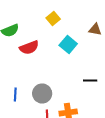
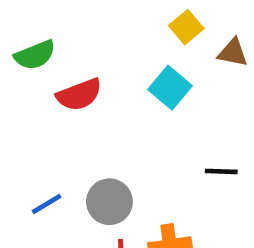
yellow square: (53, 18) -> (186, 27), moved
blue line: (15, 94) -> (47, 204), turned 56

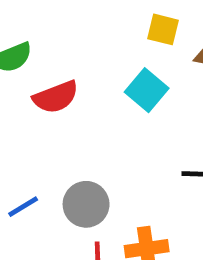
yellow square: (186, 27) -> (163, 29), turned -36

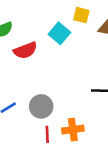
cyan square: (147, 90) -> (59, 33), moved

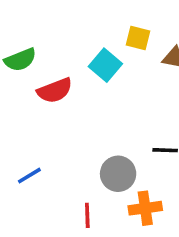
gray circle: (41, 106) -> (118, 174), moved
orange cross: (73, 130) -> (145, 208), moved

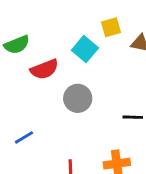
yellow square: (138, 38) -> (111, 27), turned -30
gray circle: (118, 174) -> (78, 98), moved

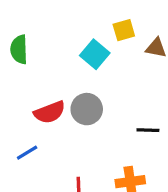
green semicircle: (17, 45) -> (19, 49), turned 110
red semicircle: (44, 69) -> (50, 112), moved

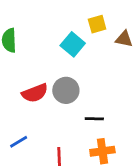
black line: (148, 130) -> (94, 119), moved
blue line: (27, 153) -> (19, 142), moved

